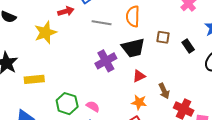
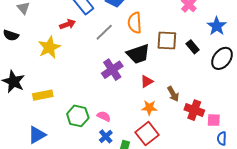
gray line: (102, 23) -> (104, 32), turned -48
brown square: (163, 37) -> (167, 40), size x1.5

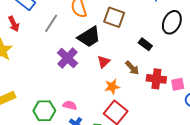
red arrow: (68, 24) -> (14, 24), turned 98
brown square: (167, 40) -> (114, 17), turned 30
black rectangle: (193, 47) -> (145, 44), moved

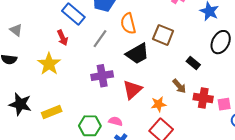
purple cross: (67, 58) -> (102, 76), moved, turned 35
red triangle: (104, 62) -> (132, 90), moved, size x1.5

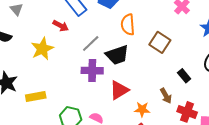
red arrow: (63, 38) -> (61, 26), turned -49
gray line: (100, 39) -> (91, 43), moved
black trapezoid: (137, 54) -> (117, 55), moved

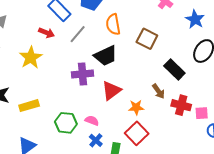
gray line: (91, 43) -> (78, 34), moved
black rectangle: (184, 76) -> (174, 69), size x1.5

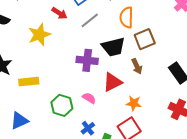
brown square: (147, 39) -> (145, 39), moved, turned 30
brown arrow: (158, 91) -> (137, 66), moved
pink semicircle: (92, 121) -> (89, 98), moved

